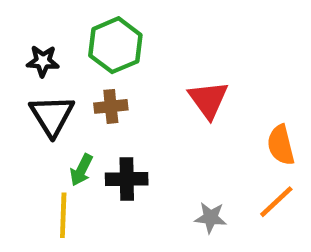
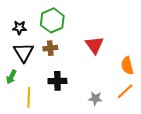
green arrow: (81, 170) -> (11, 77), moved

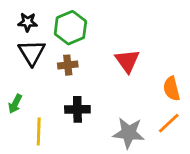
black star: (19, 28) -> (28, 22), moved
black triangle: (24, 52) -> (32, 53), moved
gray star: (95, 98) -> (129, 133), size x1.6

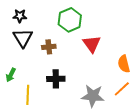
green hexagon: (70, 28) -> (70, 20), moved

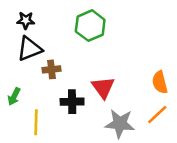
black triangle: (23, 38) -> (30, 49), turned 40
red triangle: (92, 44) -> (103, 87), moved
brown cross: (49, 47) -> (51, 69), moved

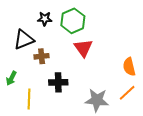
black star: (26, 20) -> (45, 19), moved
red triangle: (103, 87) -> (83, 48), moved

